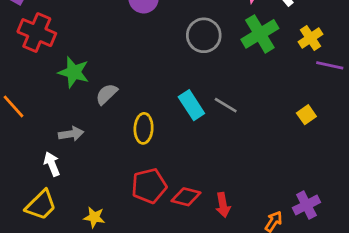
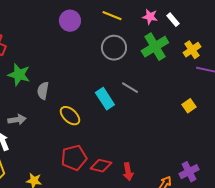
gray semicircle: (107, 94) -> (43, 91), turned -36
gray line: (226, 105) -> (130, 88), moved
yellow ellipse: (144, 128) -> (70, 116), turned -50

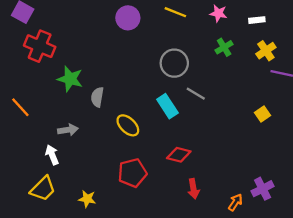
white rectangle: (173, 20) -> (257, 20), moved, turned -56
green cross: (155, 47) -> (224, 47), size x0.6
gray circle: (114, 48) -> (174, 63), moved
red diamond: (101, 166) -> (179, 155), moved

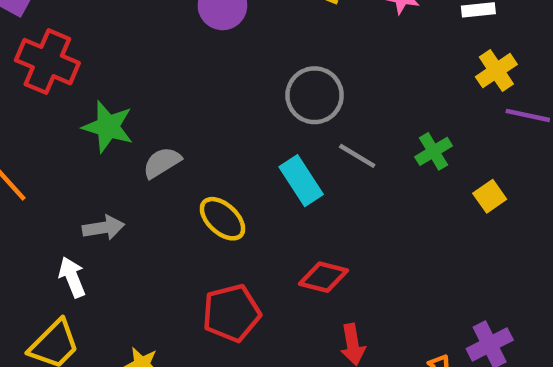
green cross: (224, 47) -> (434, 151), moved
gray semicircle: (97, 97) -> (162, 163), turned 48

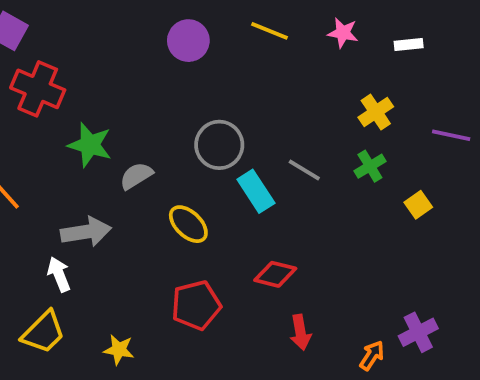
yellow cross: (496, 71) -> (376, 112), moved
gray circle: (315, 95) -> (219, 145), moved
gray arrow: (104, 228) -> (86, 232), size x1.4

